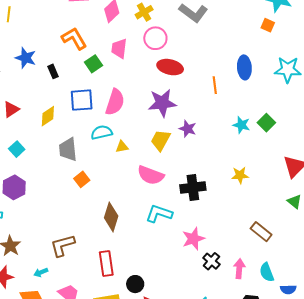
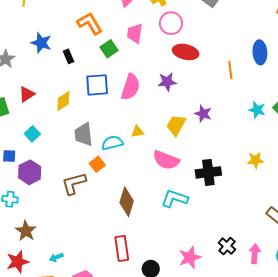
purple star: (162, 103) -> (167, 82), moved, size x0.7
cyan semicircle: (102, 132) -> (112, 143), moved
pink star: (193, 239) -> (190, 257), moved
brown L-shape: (62, 245) -> (74, 183), moved

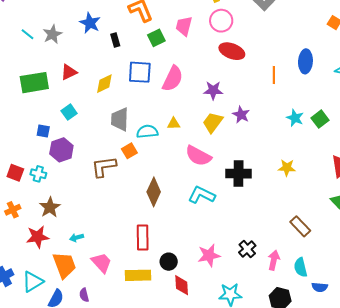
purple star: (167, 82) -> (213, 90), moved

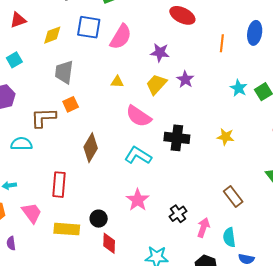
cyan semicircle: (147, 132) -> (21, 144), moved
red rectangle: (143, 237) -> (59, 185), moved
pink star: (209, 255) -> (138, 200), moved, turned -30

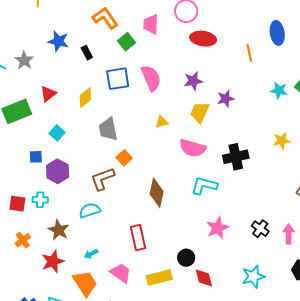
pink semicircle: (121, 37) -> (151, 78), turned -36
purple star: (185, 79) -> (226, 99), turned -30
pink star: (138, 200) -> (218, 228), turned 30

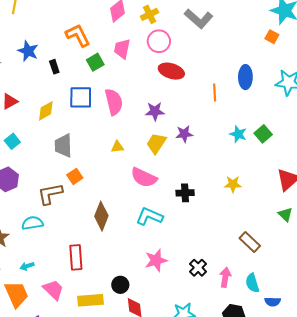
black cross: (236, 157) -> (185, 193), size x0.7

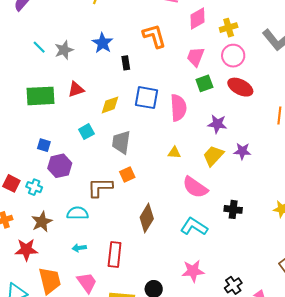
green square: (95, 62) -> (204, 83), moved
cyan square: (12, 141) -> (86, 132), moved
cyan arrow: (27, 266) -> (79, 248), moved

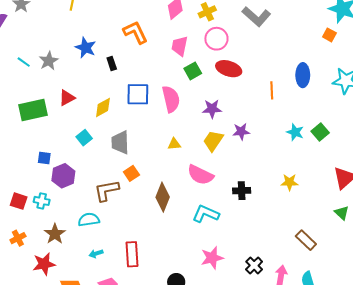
brown diamond: (147, 218) -> (163, 197), moved

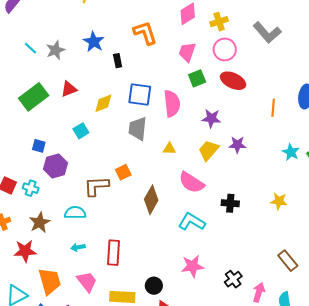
green rectangle: (33, 110) -> (34, 97), turned -32
gray trapezoid: (120, 142) -> (138, 129), moved

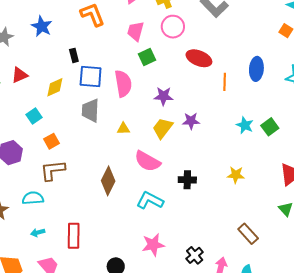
black rectangle: (118, 61) -> (74, 55), moved
red ellipse: (233, 81) -> (199, 58), moved
orange square: (123, 172) -> (51, 141), moved

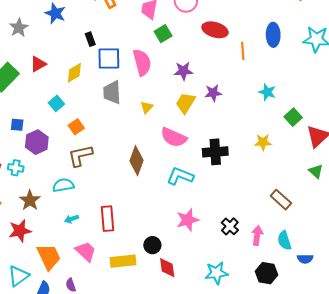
green square: (270, 127) -> (293, 117), moved
yellow triangle: (123, 129) -> (147, 107), turned -40
black cross: (187, 180) -> (215, 152), size x1.4

